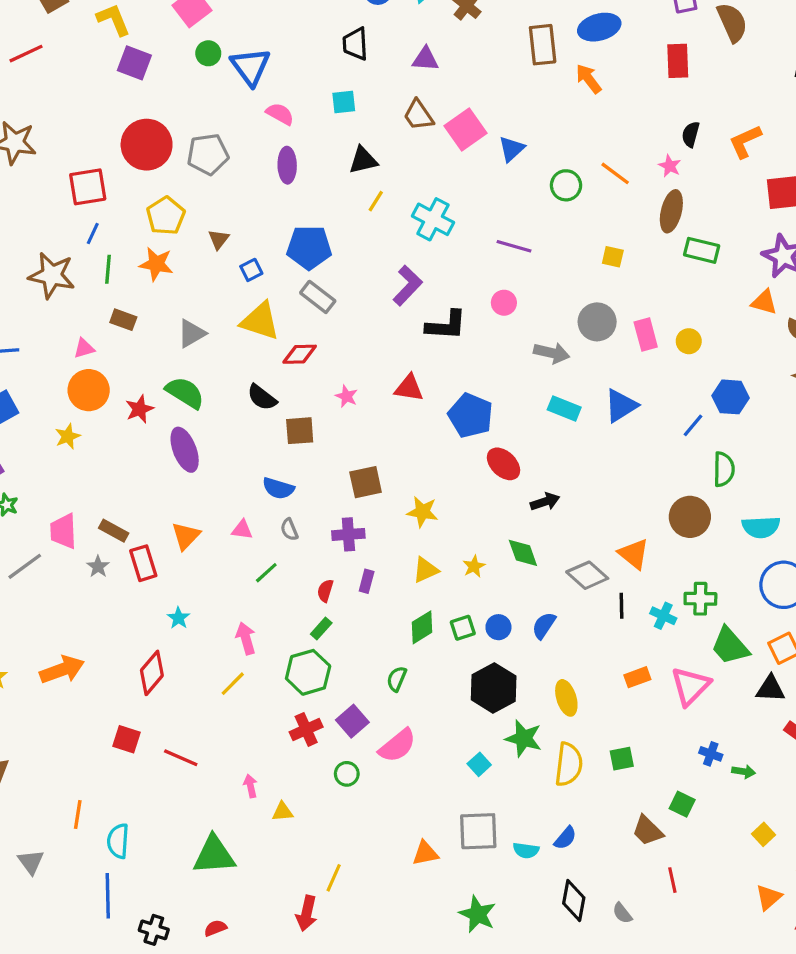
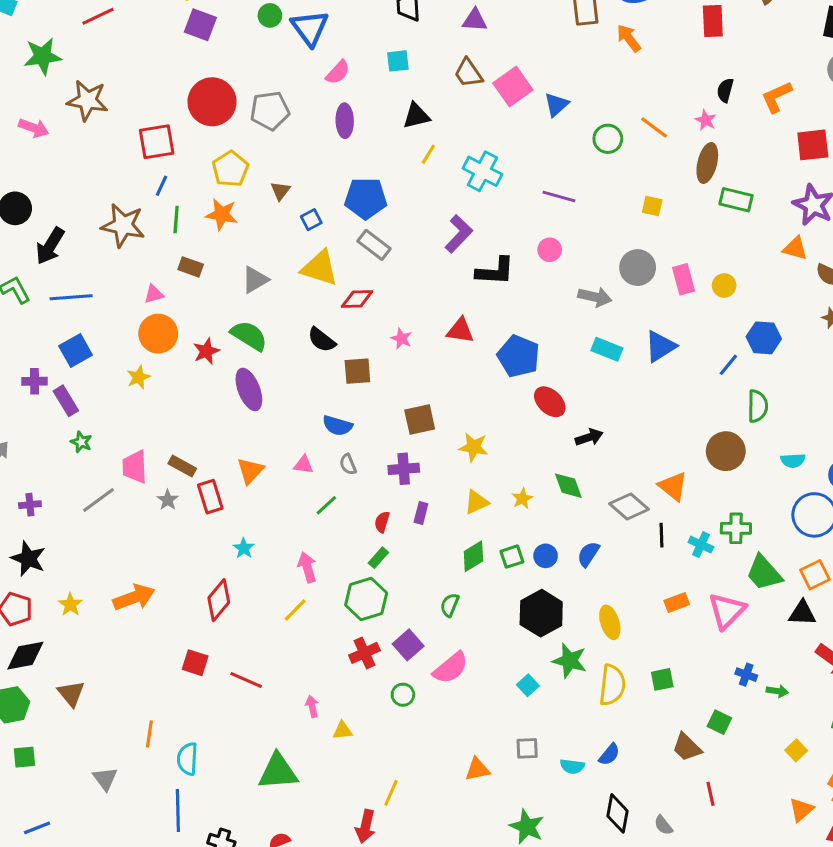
pink semicircle: (280, 114) -> (338, 72), turned 104
cyan semicircle: (761, 527) -> (793, 461), size x0.7
gray square: (478, 831) -> (527, 748), size x0.6

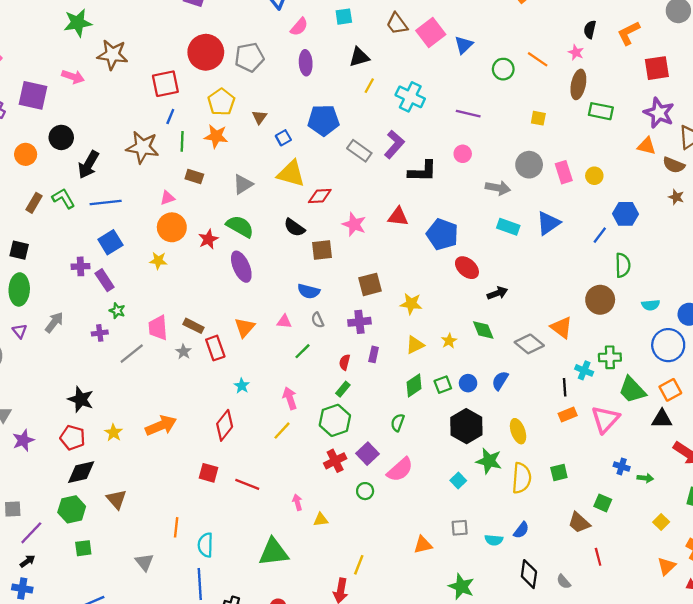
gray rectangle: (374, 245) -> (359, 151), moved
pink star: (401, 339) -> (354, 224), size x1.5
yellow star: (138, 377) -> (158, 261), turned 30
purple cross: (30, 505) -> (100, 333), moved
black line: (661, 535) -> (565, 387), moved

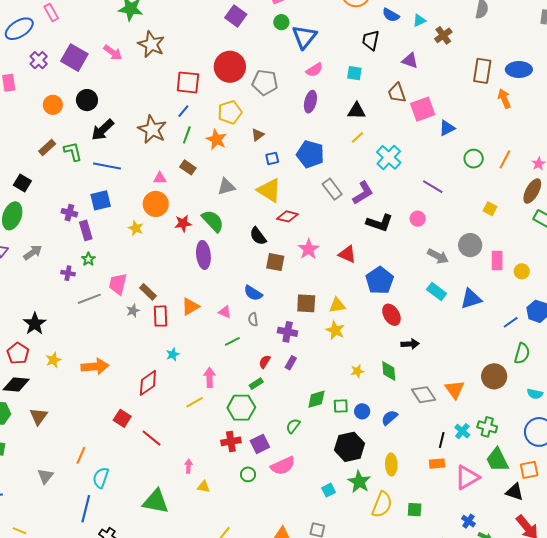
orange line: (538, 59) -> (505, 159), turned 66
yellow triangle: (415, 345) -> (337, 305), moved

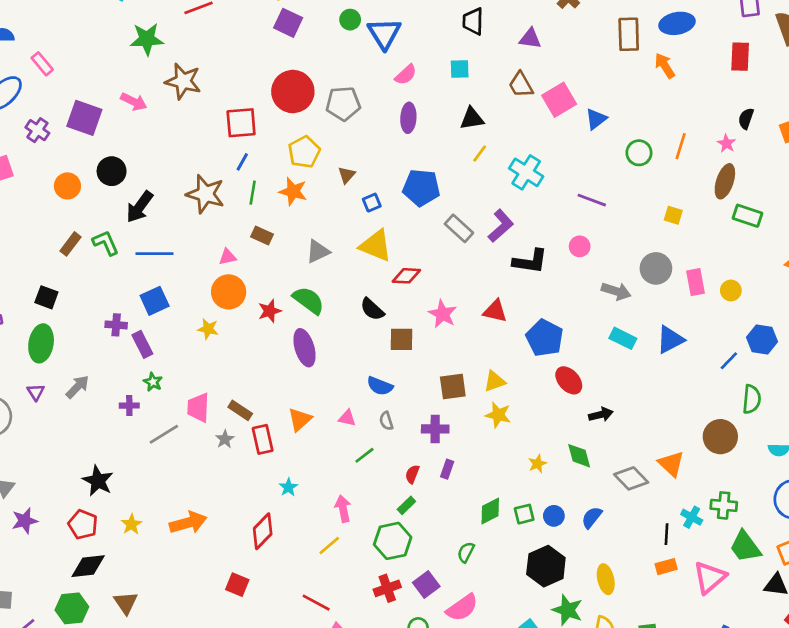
red line: (151, 438) -> (316, 603), moved

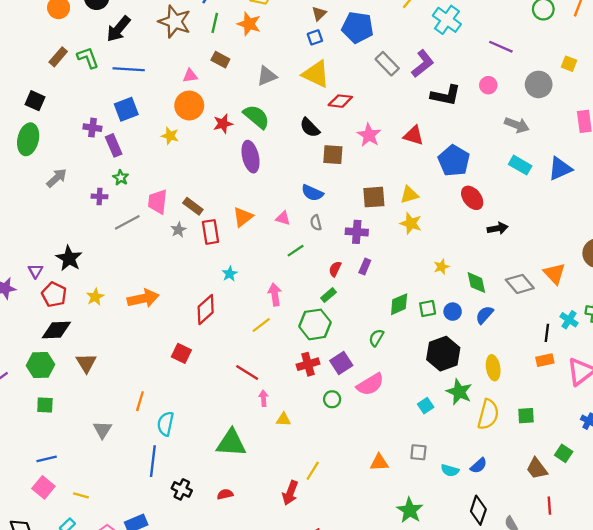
brown triangle: (347, 175) -> (319, 14), moved
gray circle: (656, 268) -> (539, 84), moved
purple triangle: (36, 392) -> (35, 271), moved
green diamond: (579, 456) -> (476, 283), moved

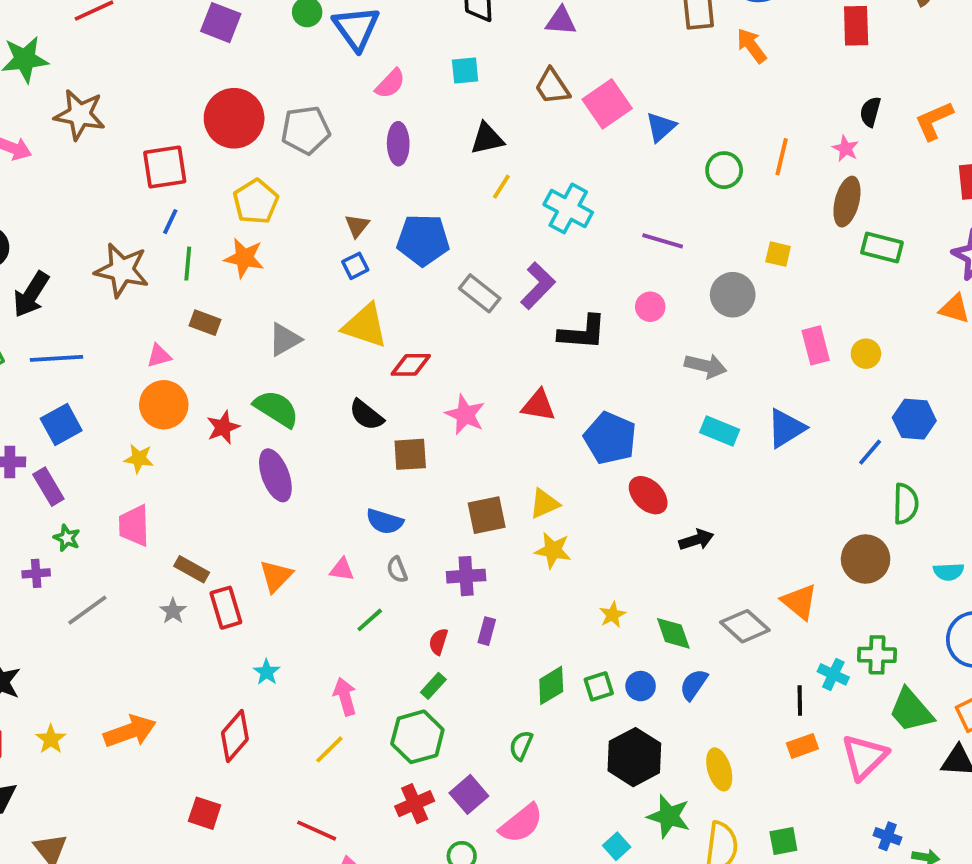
pink trapezoid: (158, 202) -> (134, 526), moved

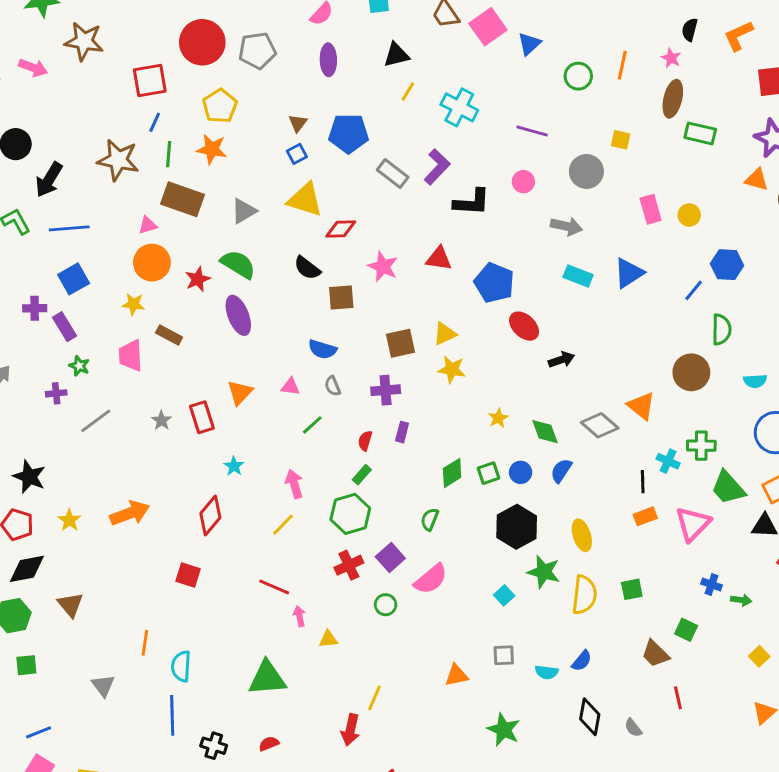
brown rectangle: (205, 323) -> (183, 199), size x1.8
brown rectangle: (192, 569) -> (169, 335), moved

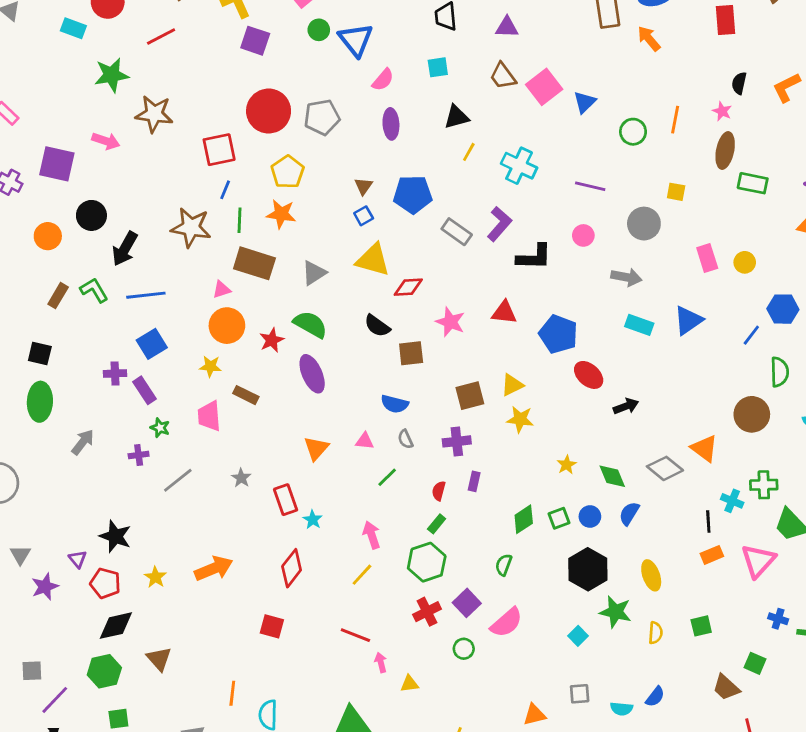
red rectangle: (202, 417) -> (286, 500), moved
yellow semicircle: (584, 595) -> (655, 633), size x0.6

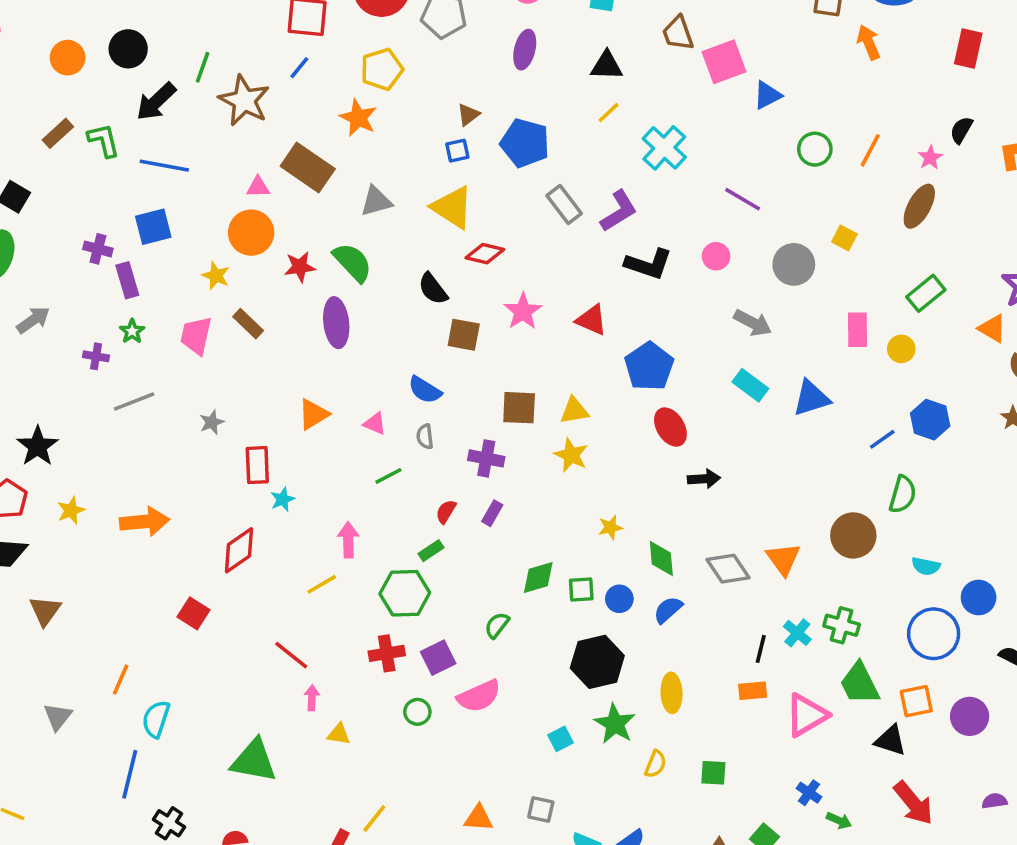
green rectangle: (753, 183) -> (926, 293), moved, turned -68
green line: (240, 220) -> (203, 67), moved

